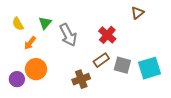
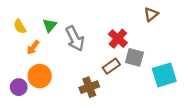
gray square: (122, 65) -> (134, 57), moved

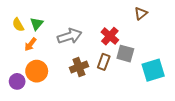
green triangle: (50, 25) -> (37, 24), moved
gray arrow: (75, 39) -> (70, 36), turned -80
brown rectangle: (111, 66) -> (104, 62), turned -35
brown cross: (89, 87) -> (79, 67), moved

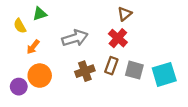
brown triangle: (141, 13) -> (125, 14), moved
green triangle: (37, 24) -> (40, 14), moved, turned 32
gray square: (125, 54) -> (134, 70), moved

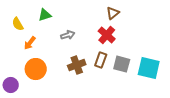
green triangle: (40, 14) -> (45, 15), moved
gray arrow: (75, 38) -> (68, 35), size x0.6
cyan square: (164, 74) -> (149, 68), turned 30
purple circle: (19, 87) -> (11, 85), moved

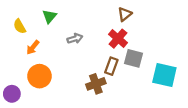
green triangle: (45, 15) -> (49, 16), turned -32
gray square: (122, 64) -> (133, 58), moved
brown cross: (77, 65) -> (96, 84), moved

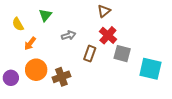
brown triangle: (125, 14) -> (104, 11), moved
brown rectangle: (111, 66) -> (90, 54), moved
brown cross: (96, 84) -> (61, 77), moved
purple circle: (12, 94) -> (11, 78), moved

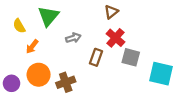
green triangle: (45, 15) -> (48, 16), size x1.5

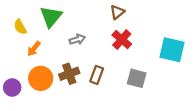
brown rectangle: (96, 57) -> (97, 75), moved
gray square: (131, 57) -> (137, 78), moved
cyan square: (161, 74) -> (172, 50), moved
brown cross: (66, 82) -> (69, 74), moved

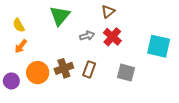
green triangle: (51, 17) -> (60, 16), moved
gray arrow: (77, 40) -> (87, 36), moved
orange arrow: (34, 49) -> (21, 46), moved

